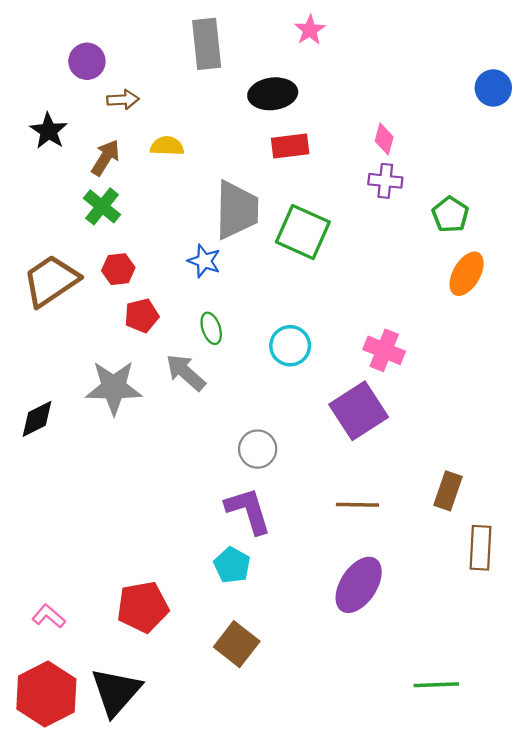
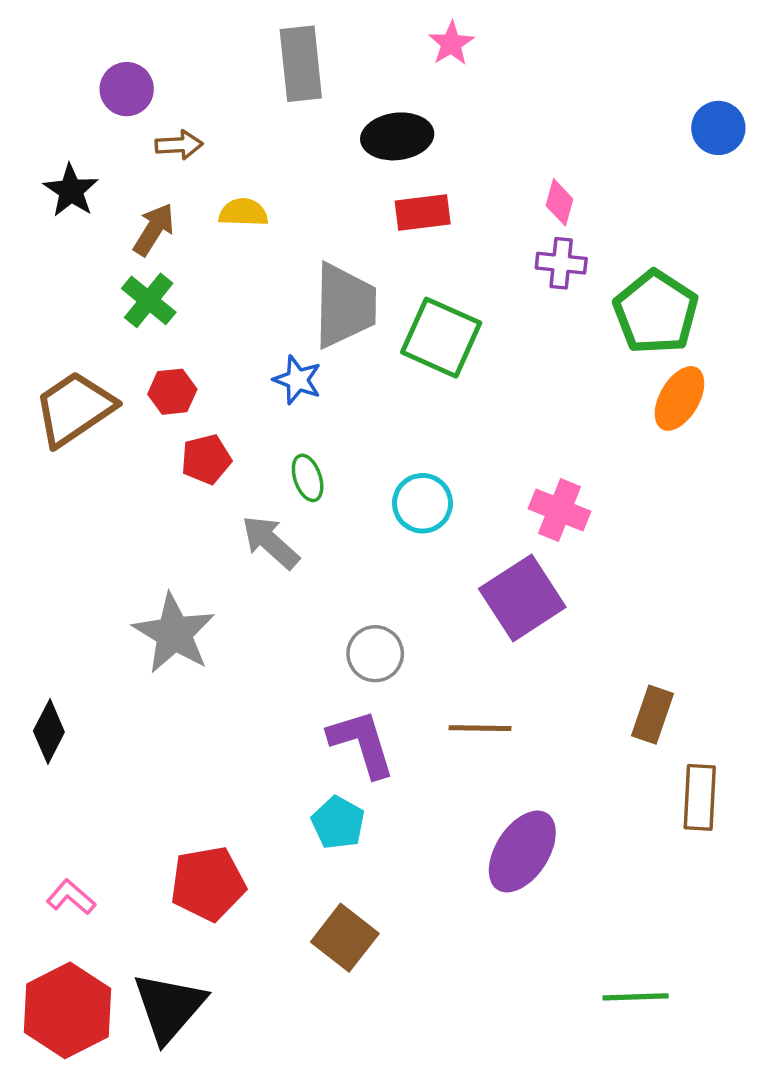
green pentagon: (450, 215) -> (656, 312), size x1.6
gray star: (114, 388) -> (174, 633), moved, turned 30
black diamond: (37, 419) -> (49, 731), moved, turned -36
brown line: (357, 505) -> (480, 728), moved

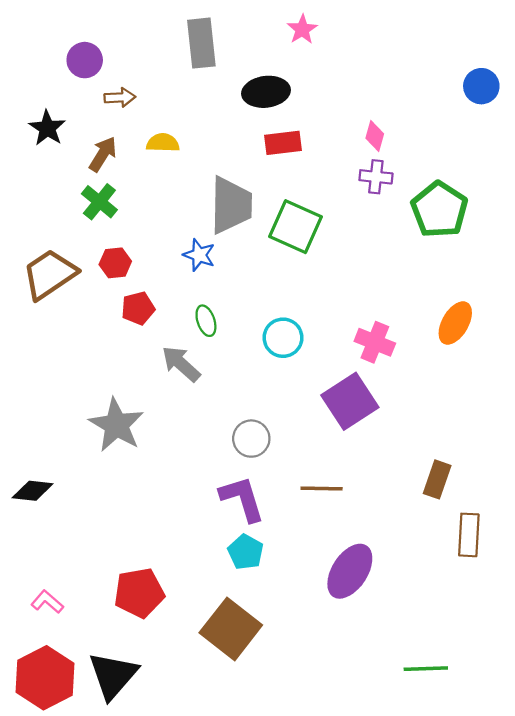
orange ellipse: (679, 398) -> (455, 323), moved
black diamond: (49, 731) -> (33, 491), turned 69
cyan pentagon: (338, 823) -> (246, 552), moved
brown square: (345, 938) -> (231, 629), size x1.4

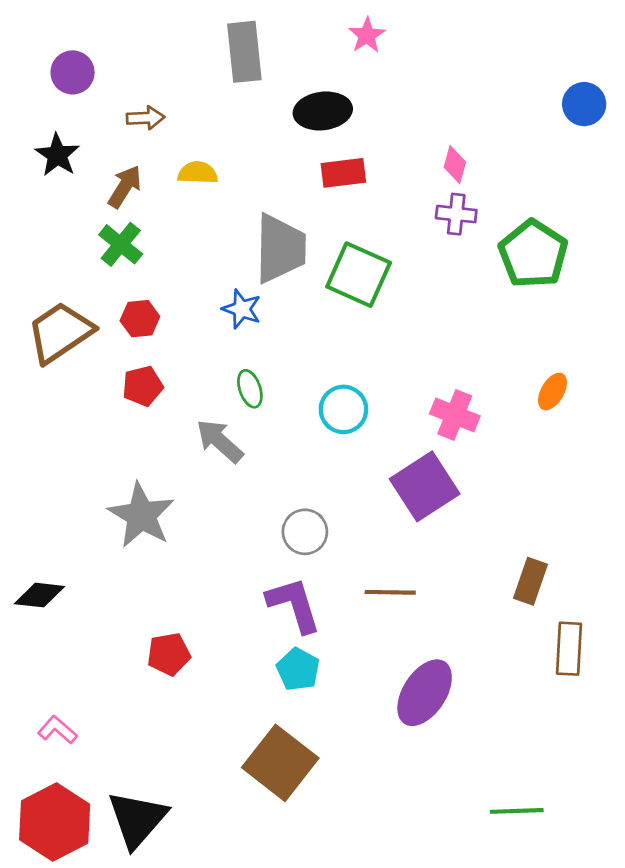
purple circle: (85, 60) -> (73, 72), moved
red pentagon: (138, 308) -> (143, 386), moved
orange ellipse: (455, 323) -> (552, 392), size x0.7
red pentagon: (139, 593) -> (169, 654), moved, size x0.7

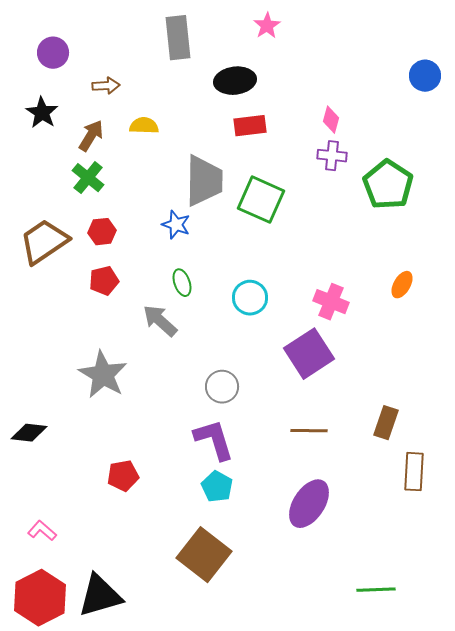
brown line: (390, 592) -> (309, 431), moved
black triangle: (137, 819) -> (100, 596), turned 33

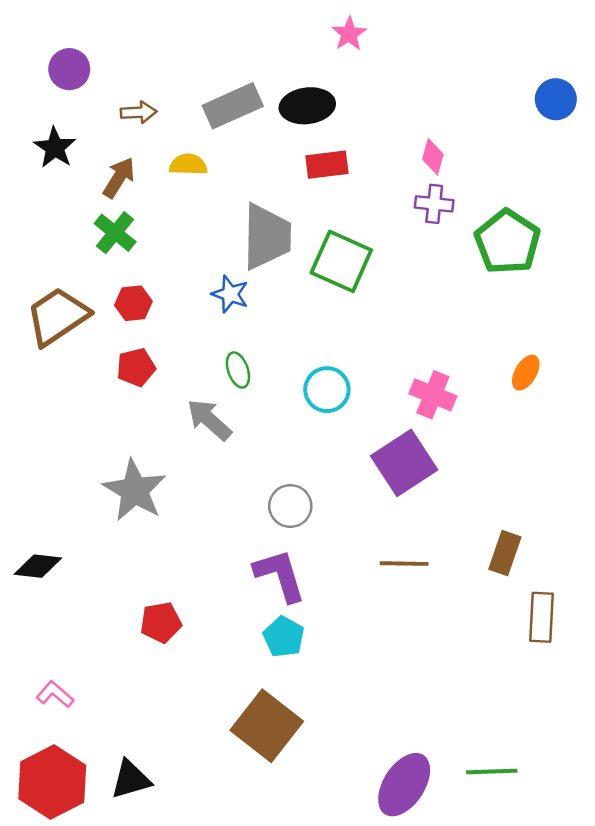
gray rectangle: (178, 38) -> (233, 106), moved, turned 72
purple ellipse: (309, 504) -> (404, 785), moved
black triangle: (100, 596) -> (131, 779), size x0.7

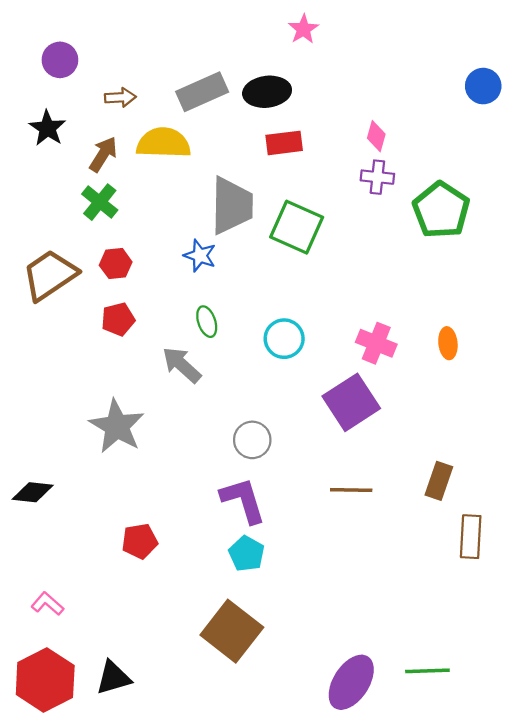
yellow semicircle: (188, 165) -> (163, 143), size x1.6
orange ellipse: (526, 373) -> (448, 343), moved, turned -36

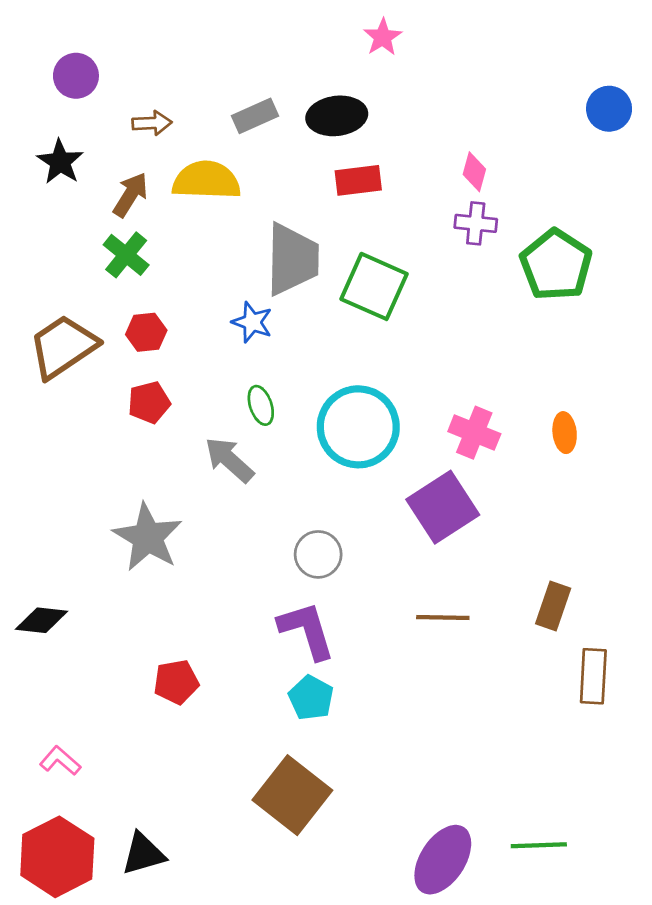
gray rectangle: (202, 92) -> (255, 116), size x0.7
cyan circle: (284, 339) -> (358, 427), size x1.6

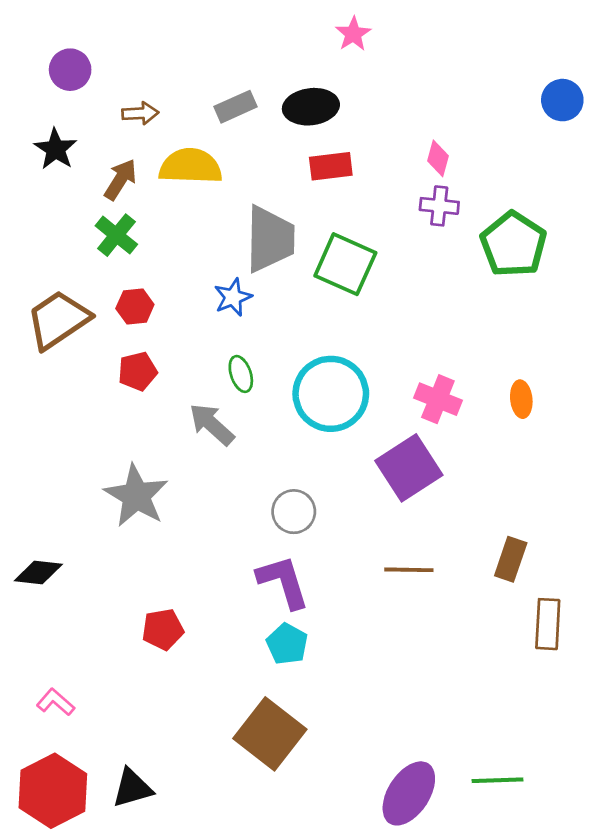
blue star: (252, 322) -> (233, 297), turned 30

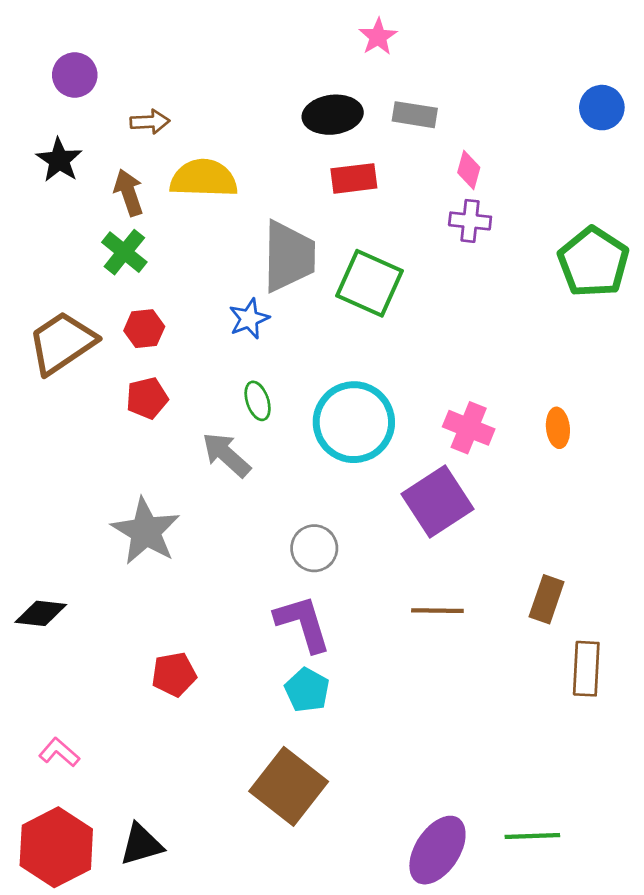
gray rectangle: (236, 107) -> (415, 115), moved, turned 33
brown arrow: (120, 179) -> (129, 193), turned -51
green pentagon: (513, 244) -> (593, 262), moved

